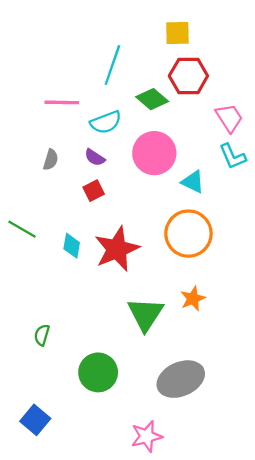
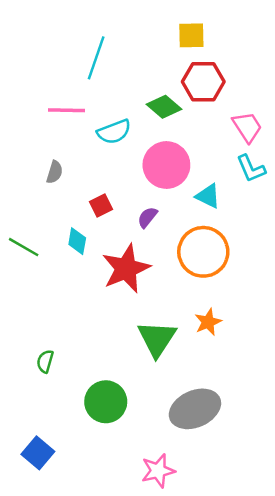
cyan line: (112, 65) -> (96, 58), moved
purple semicircle: (95, 158) -> (147, 217), moved, turned 95
cyan diamond: (72, 246) -> (77, 241), moved

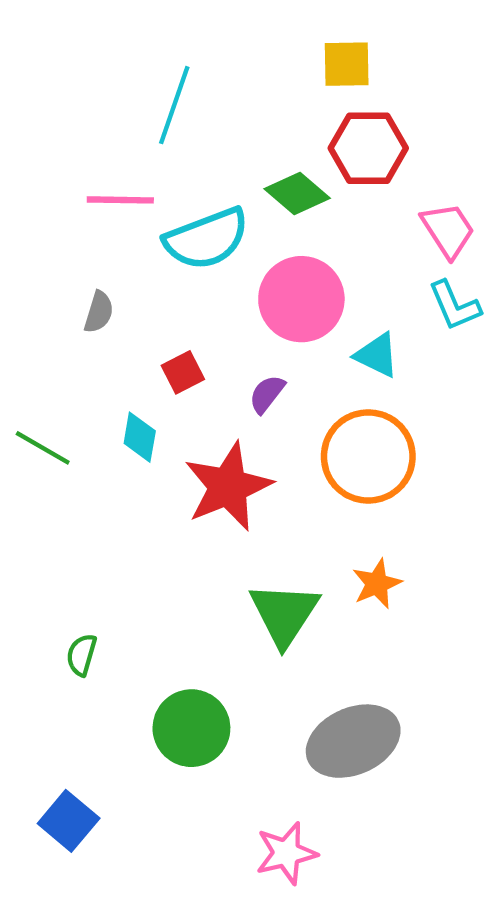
cyan semicircle: (114, 132) -> (207, 239), size x1.4

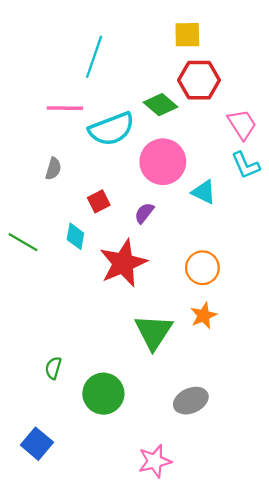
orange circle: (368, 456) -> (202, 268), moved, size x0.7
green semicircle: (82, 655) -> (53, 368), moved
gray ellipse: (353, 741) -> (191, 401), size x0.7

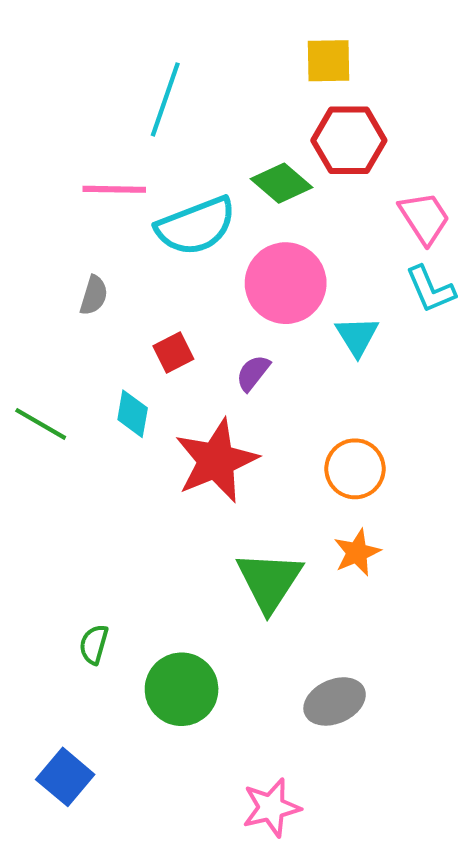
cyan triangle: (204, 192) -> (357, 336), turned 32

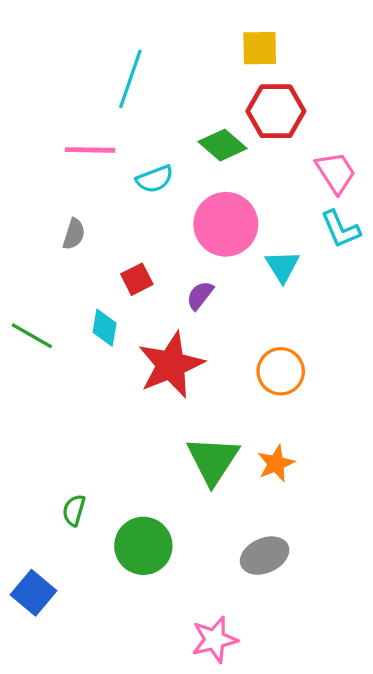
cyan semicircle: (196, 226) -> (155, 179), size x0.6
orange star: (357, 553) -> (276, 463), moved
blue square: (65, 777) -> (33, 593), moved

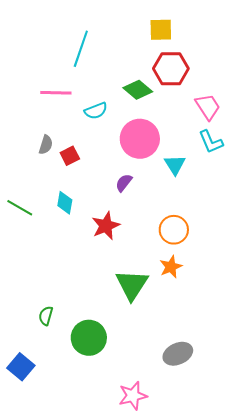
red square: (137, 279) -> (70, 156), moved
red star: (171, 365) -> (106, 226), size x0.7
orange star: (276, 463) -> (171, 267), moved
gray ellipse: (265, 556) -> (178, 354), moved

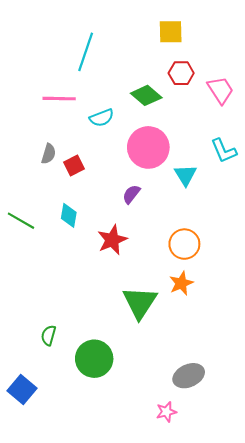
red hexagon: (171, 69) -> (181, 73), size x0.7
pink trapezoid: (208, 107) -> (220, 90), moved
pink star: (133, 396) -> (166, 412), moved, size x0.7

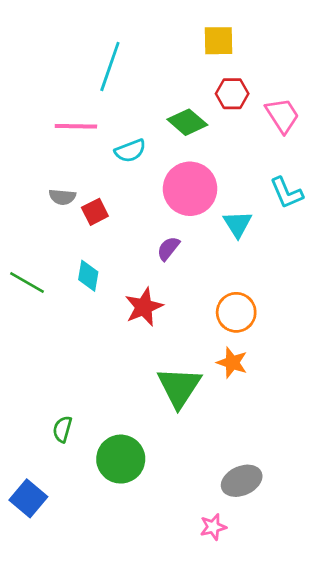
gray semicircle: (49, 154) -> (62, 197), turned 78
orange star: (181, 283) -> (232, 363), turned -30

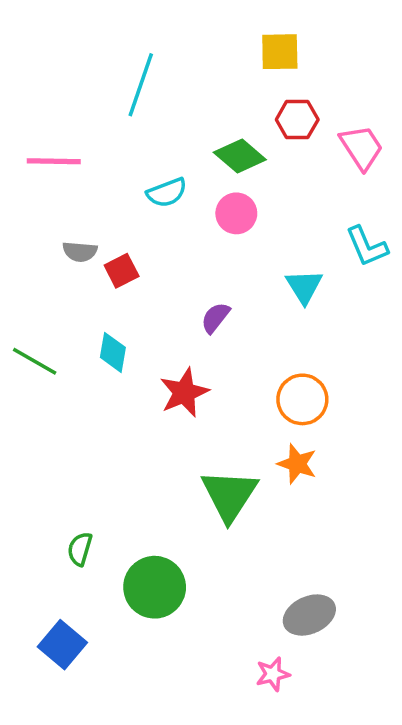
pink line: (76, 126) -> (54, 161), moved
pink circle: (190, 189) -> (236, 213), moved, size x0.6
blue square: (28, 498) -> (62, 645), moved

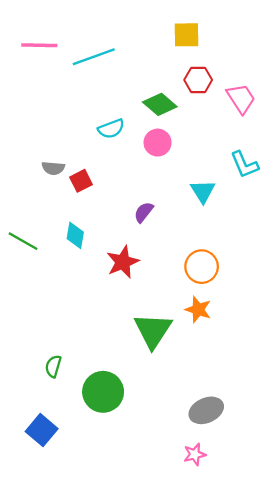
cyan line: (141, 85) -> (94, 57), turned 51
pink line: (54, 161) -> (39, 45), moved
pink star: (273, 674) -> (195, 454), moved

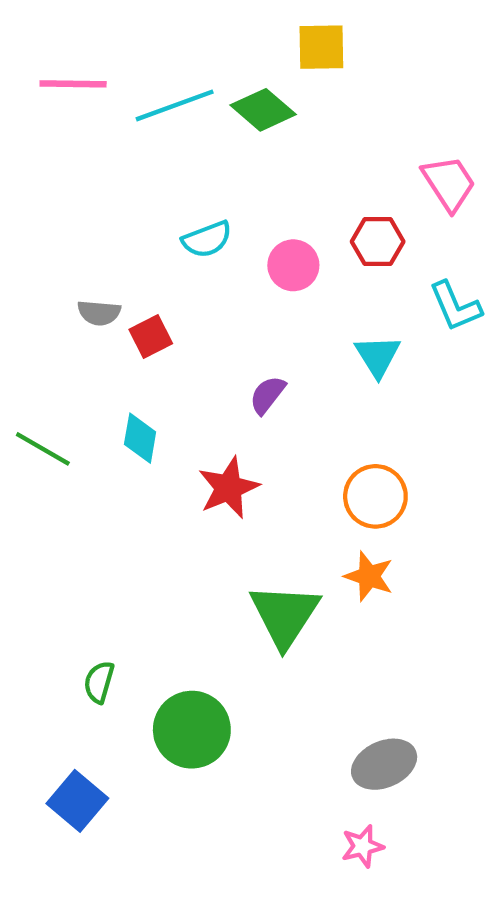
yellow square: (187, 35) -> (321, 47), moved
red hexagon: (198, 80) -> (378, 242), moved
green diamond: (160, 104) -> (263, 110), moved

